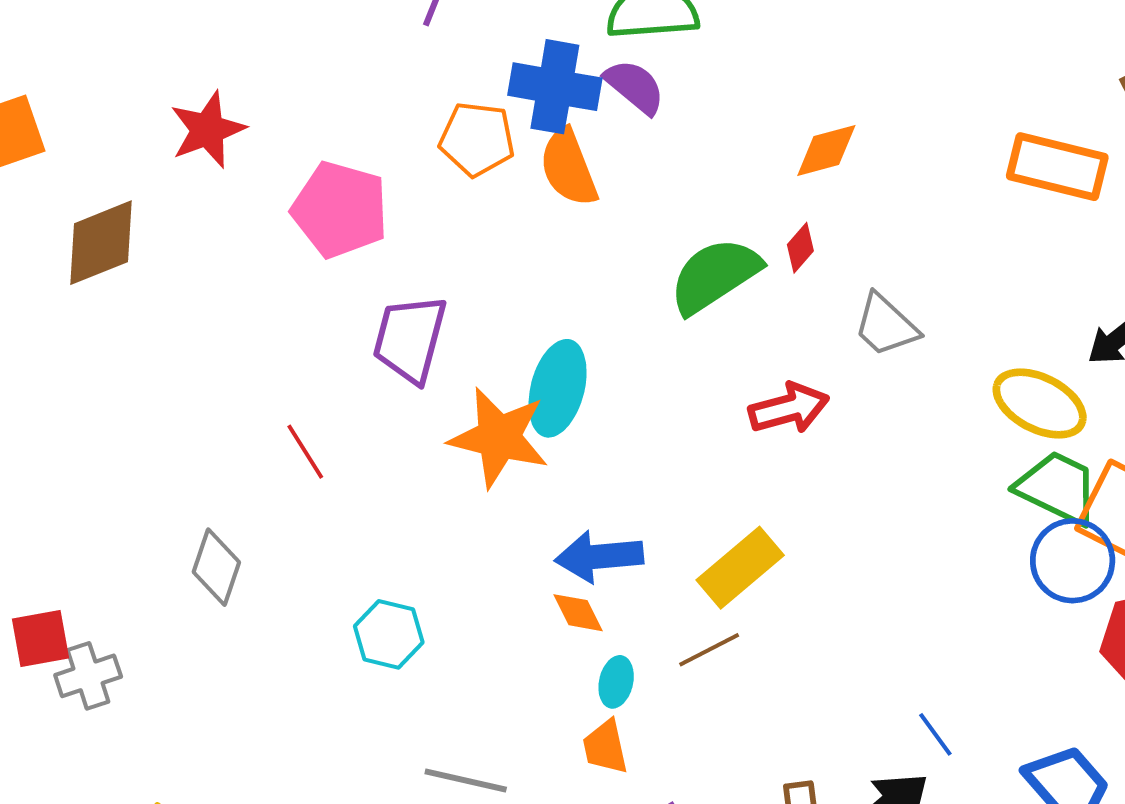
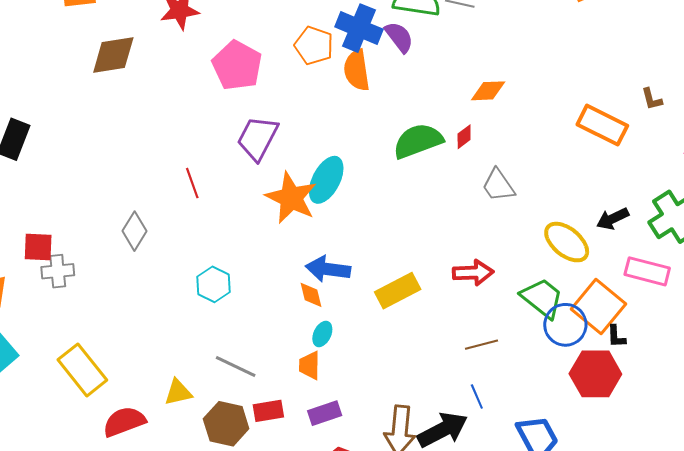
red arrow: (789, 408) -> (473, 273), moved
green trapezoid: (1057, 488) -> (542, 298), moved
brown line: (709, 650) -> (482, 345), moved

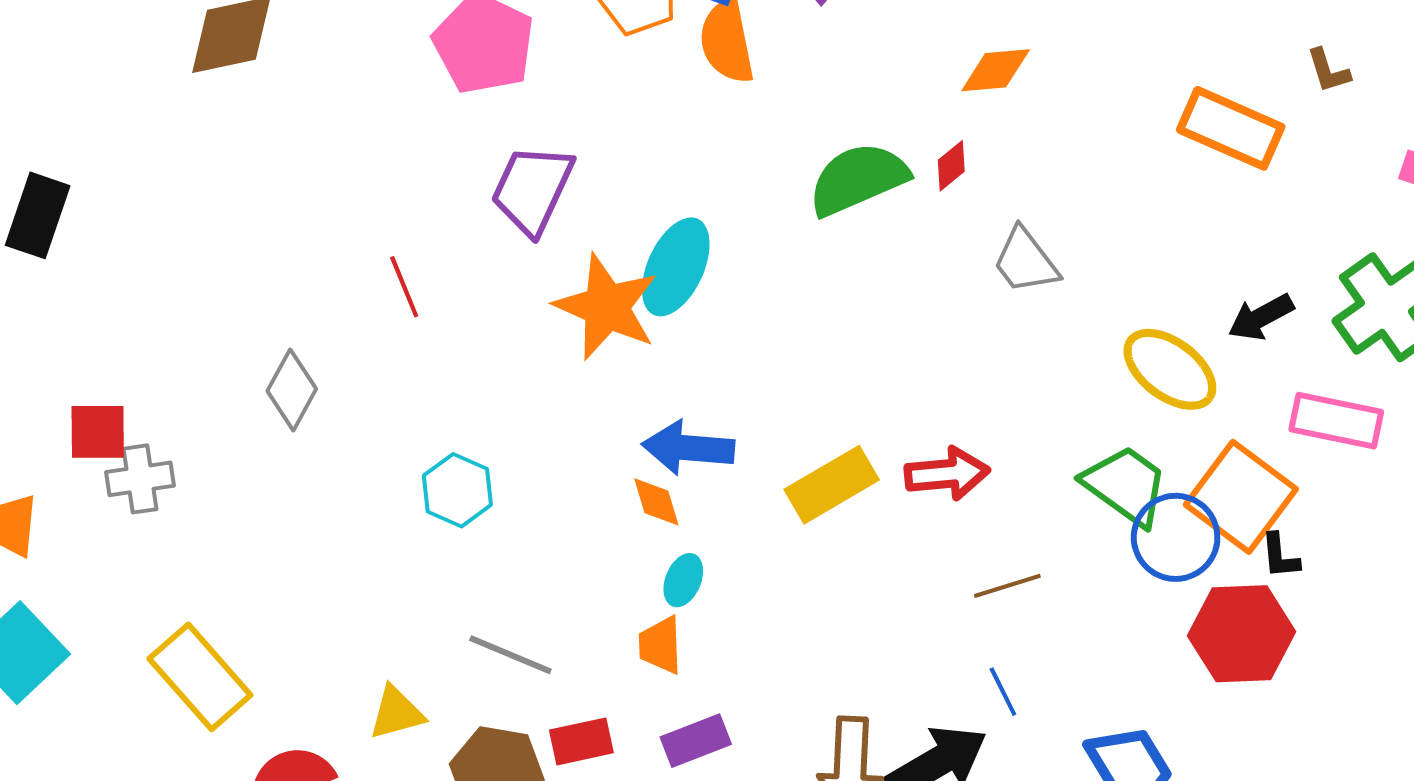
red arrow: (473, 273) -> (947, 474), moved

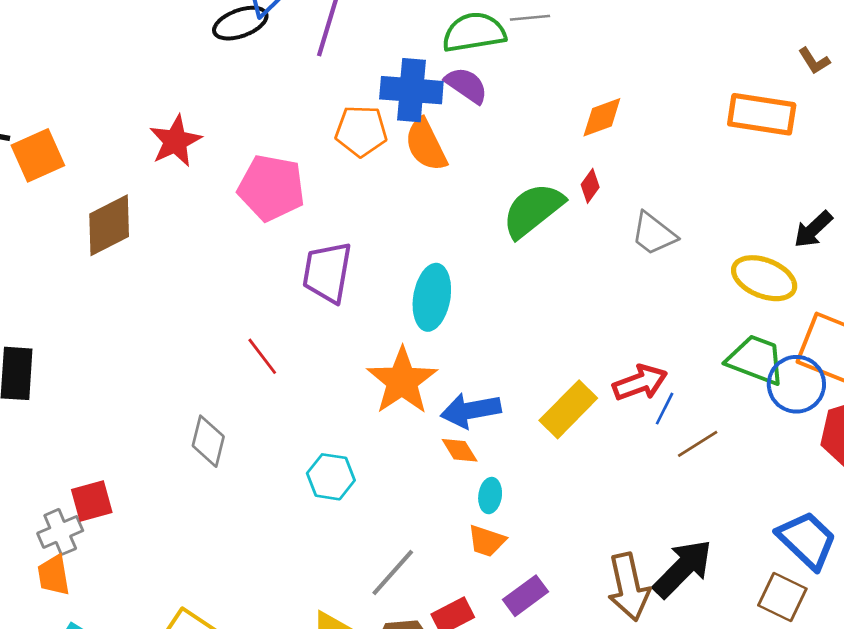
orange star: (606, 307) -> (402, 381), moved, turned 30
gray cross: (140, 479) -> (60, 532), moved
orange trapezoid: (660, 645) -> (487, 541), turned -54
gray line: (510, 655) -> (393, 573), turned -56
blue line: (1003, 692) -> (665, 409), moved, turned 68

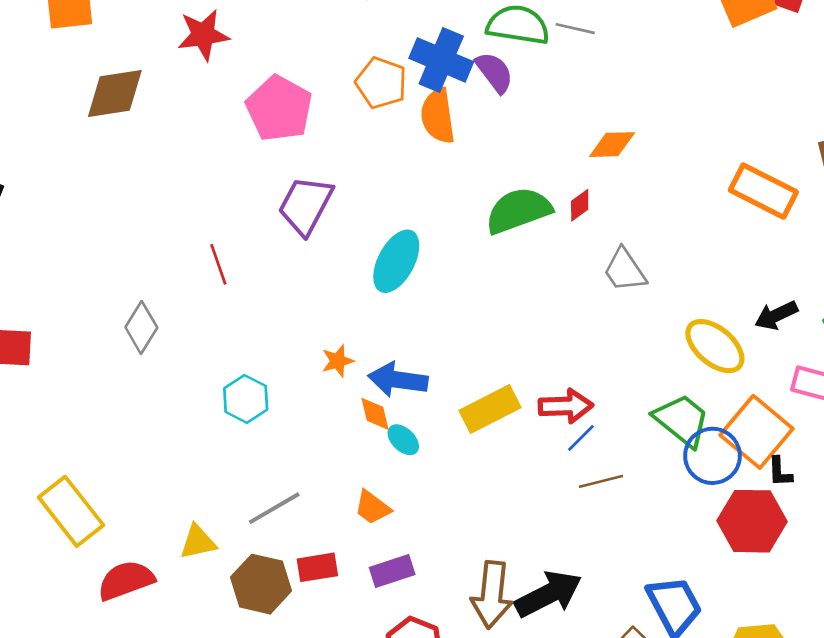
orange star: (402, 381) -> (338, 361), moved, size x0.5
cyan ellipse: (490, 496) -> (403, 440), moved, turned -72

